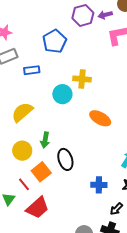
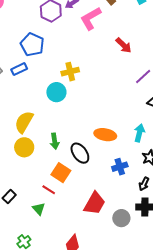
blue rectangle: (32, 70) -> (19, 69), moved
orange ellipse: (100, 118) -> (105, 135), moved
yellow circle: (22, 151) -> (24, 147), moved
red trapezoid: (38, 208) -> (95, 203), moved

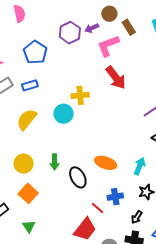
blue pentagon: (32, 45) -> (35, 52), moved
red arrow: (124, 45) -> (116, 78), moved, size x1.4
yellow semicircle: (24, 122) -> (27, 119), moved
orange square: (61, 173) -> (28, 193), moved
red line: (49, 190) -> (98, 208), moved

